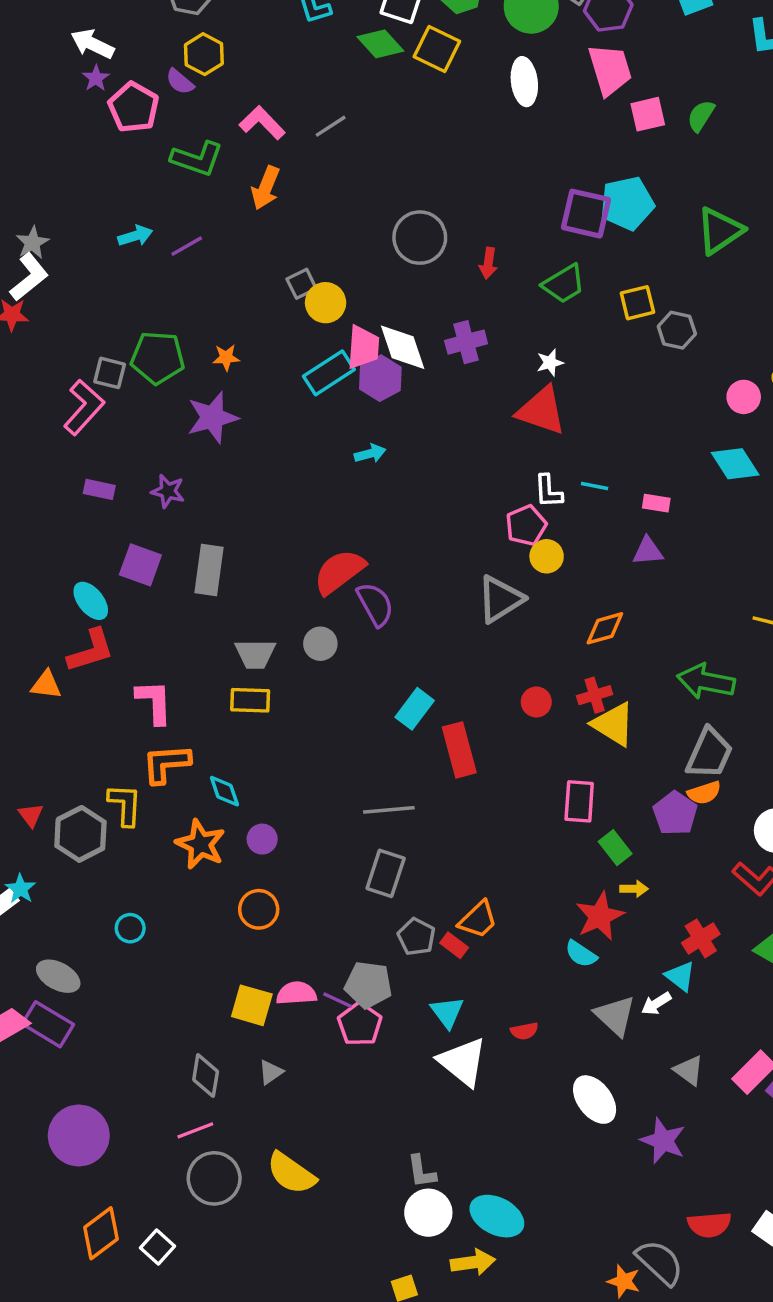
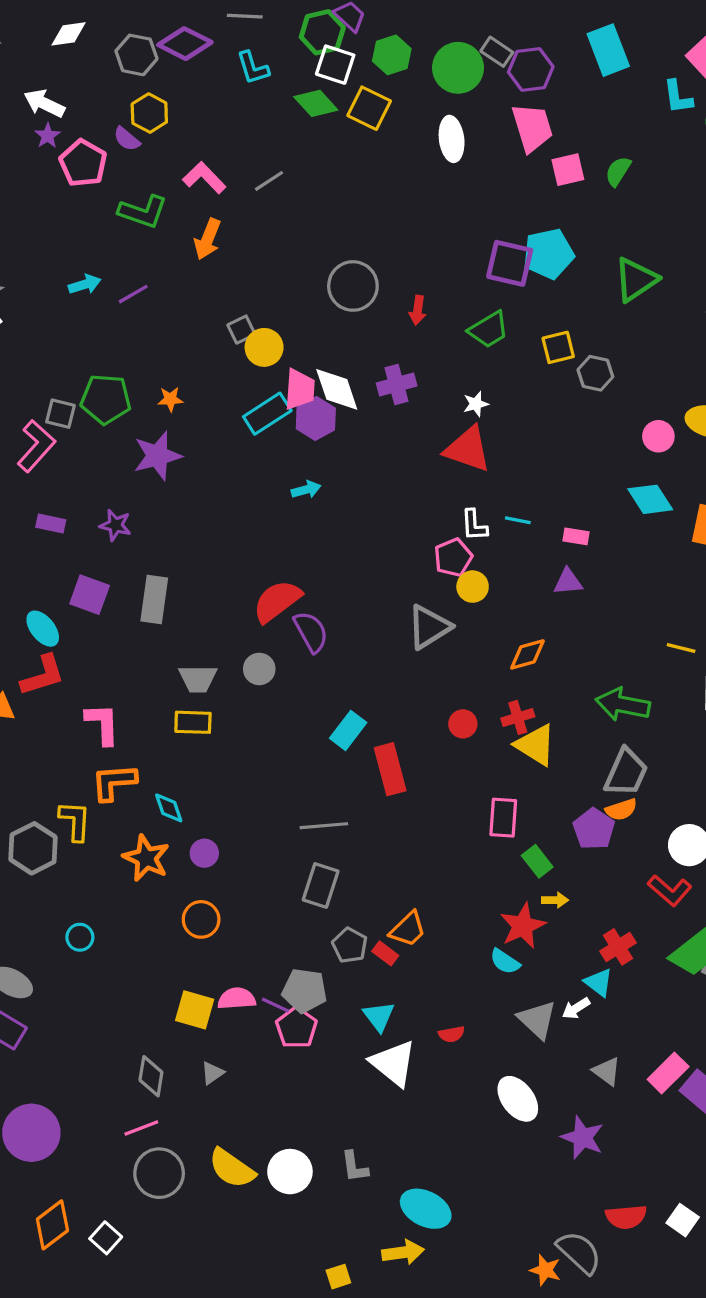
white circle: (428, 1213) -> (290, 1172), moved

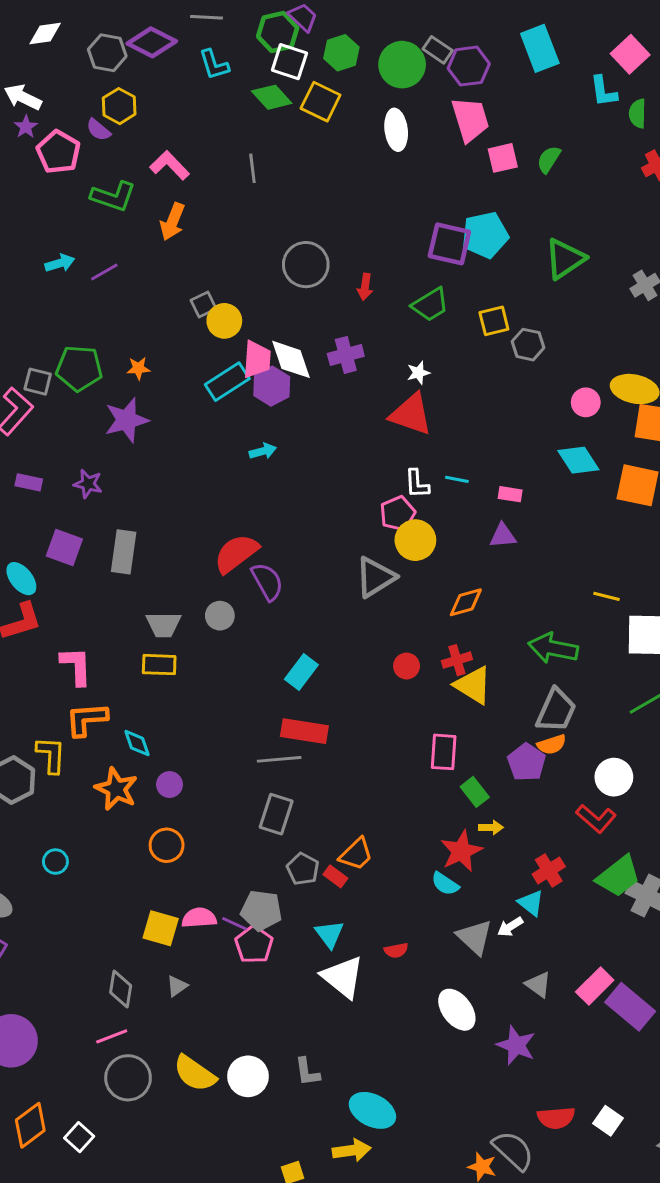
gray line: (269, 181) -> (252, 168), moved, turned -64
yellow circle: (473, 587) -> (415, 540), size x1.4
red rectangle: (390, 769) -> (304, 731), moved, turned -66

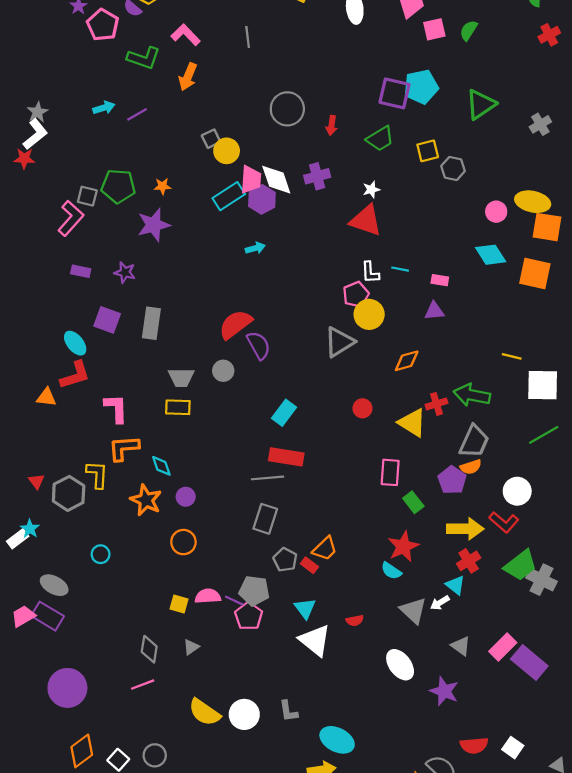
red cross: (457, 660) -> (437, 404), moved
yellow arrow: (491, 827) -> (465, 529), moved, size x2.0
yellow square: (161, 928) -> (179, 604), size x0.7
gray circle: (128, 1078) -> (155, 755), moved, size x0.7

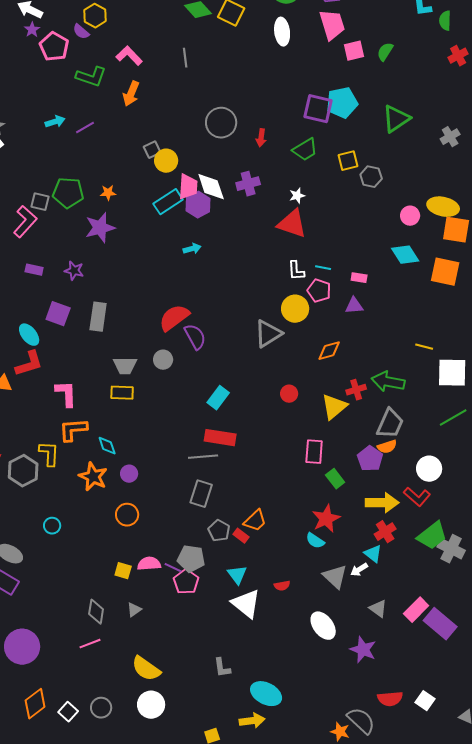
pink pentagon: (356, 295) -> (319, 291), moved, turned -30
yellow triangle: (412, 423) -> (334, 407), turned 48
white circle: (244, 714) -> (151, 705), moved

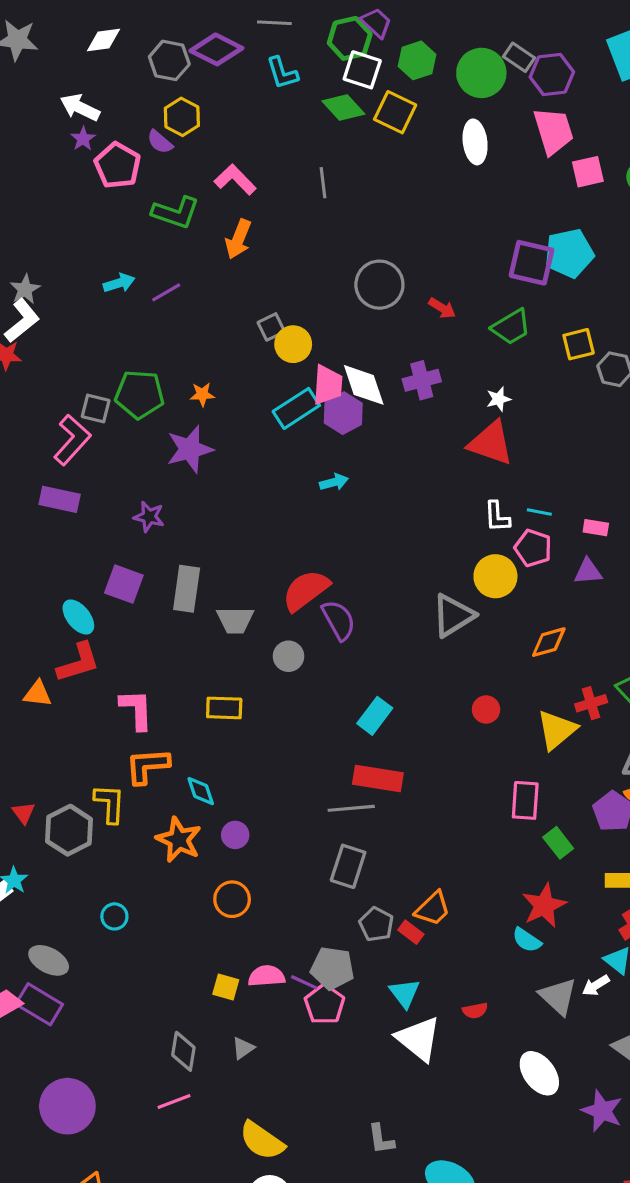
red arrow: (261, 138) -> (442, 308), turned -66
purple rectangle: (34, 270) -> (60, 499), moved, size x1.4
gray trapezoid: (125, 366) -> (235, 620), moved

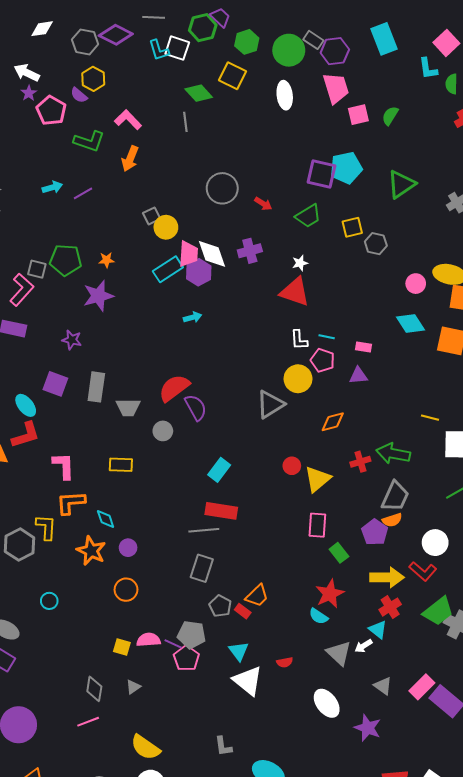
white square: (362, 70) -> (177, 48), moved
green diamond: (343, 107) -> (199, 93), moved
yellow triangle: (557, 730) -> (317, 479), moved

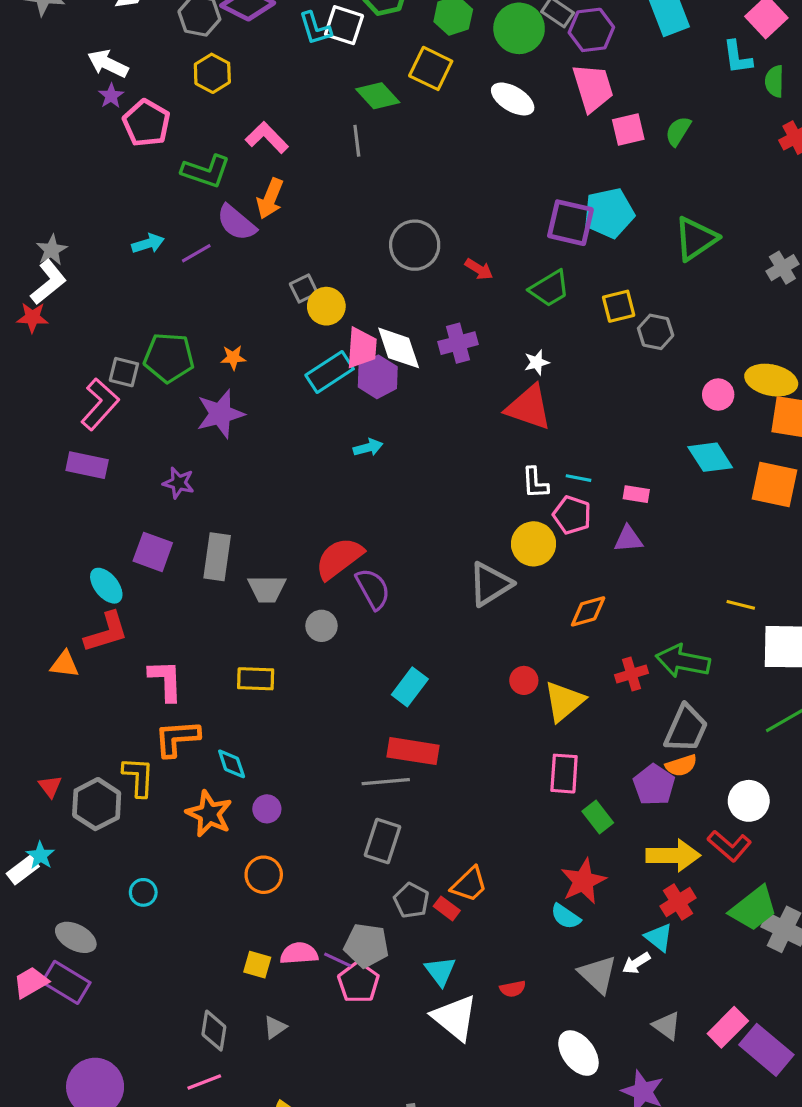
purple semicircle: (79, 95) -> (236, 223), moved, size x1.5
white ellipse: (285, 95) -> (513, 99), turned -52

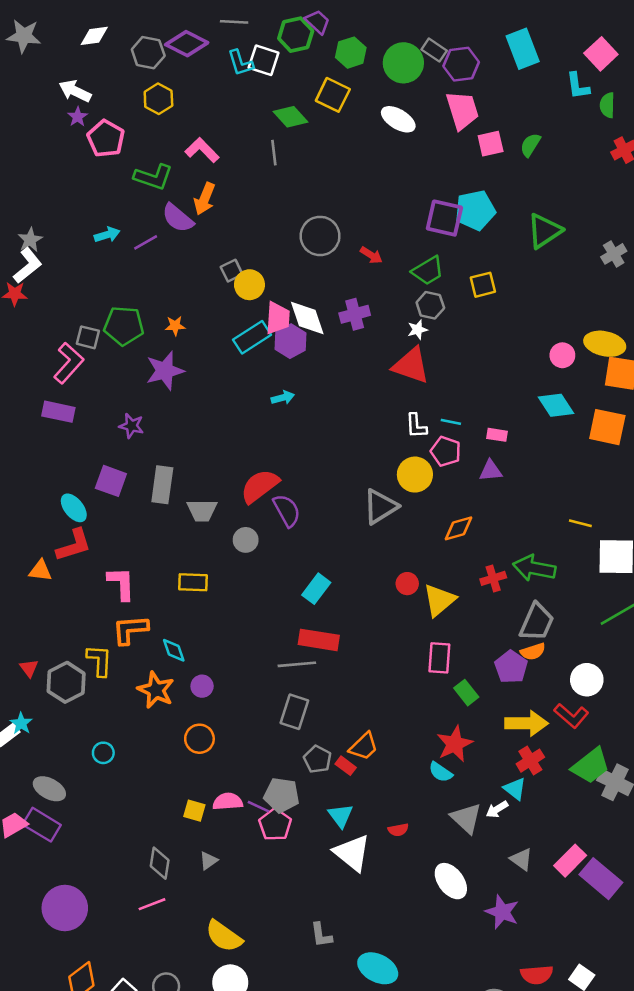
gray hexagon: (656, 332) -> (430, 305), moved

